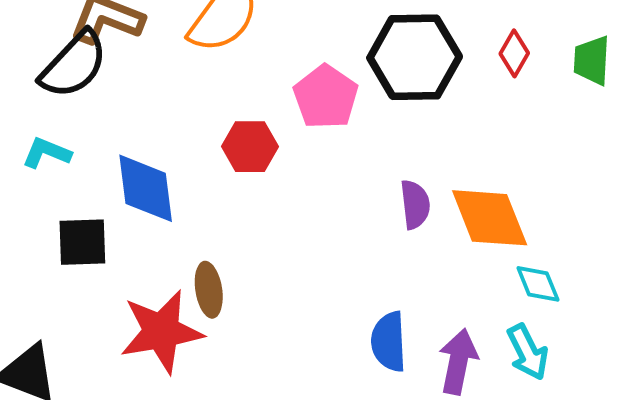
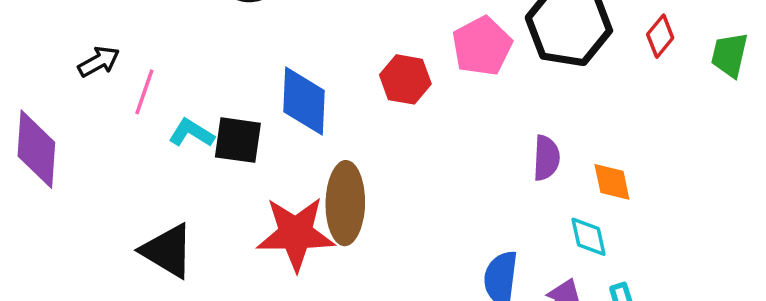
cyan L-shape: (47, 153) -> (191, 133), moved
orange diamond: (490, 218) -> (612, 182), size x0.6
cyan diamond: (538, 284) -> (588, 237), moved
brown ellipse: (209, 290) -> (345, 203), size x1.6

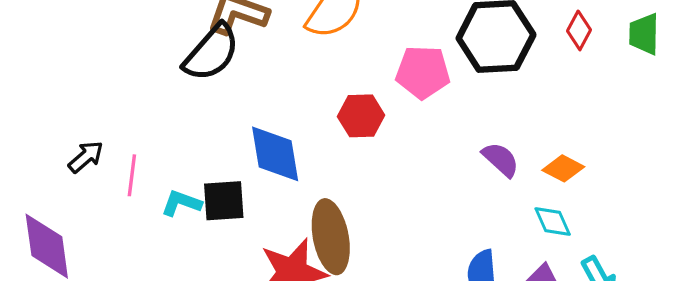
pink pentagon: (482, 46) -> (423, 72), turned -30
purple semicircle: (546, 158) -> (501, 159), turned -39
orange diamond: (612, 182) -> (563, 168), turned -39

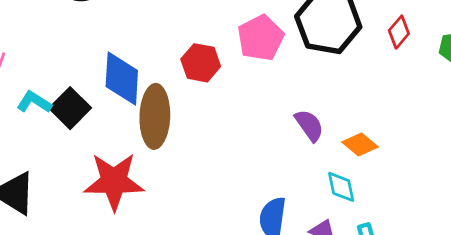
pink pentagon: (423, 72) -> (261, 38), turned 30
black square: (224, 201) -> (70, 108), turned 36
brown ellipse: (331, 237) -> (155, 116), moved

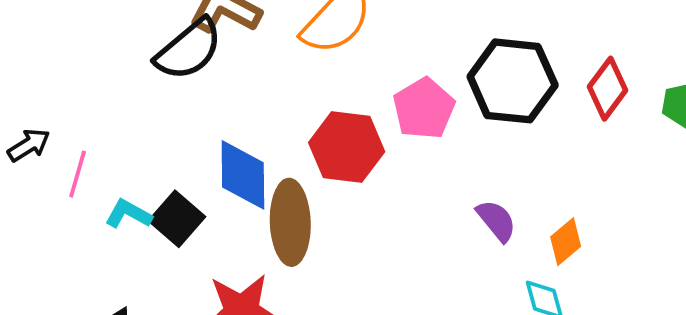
red diamond: (399, 32) -> (607, 89), size x1.4
red hexagon: (201, 63) -> (347, 147), size x1.4
orange diamond: (360, 145) -> (566, 242), turned -76

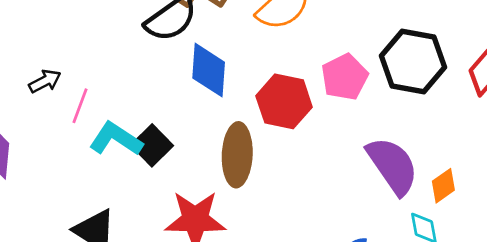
blue diamond: (243, 175) -> (209, 70), moved
cyan L-shape: (128, 214) -> (116, 139), size x1.5
purple semicircle: (496, 221) -> (393, 166), size x1.8

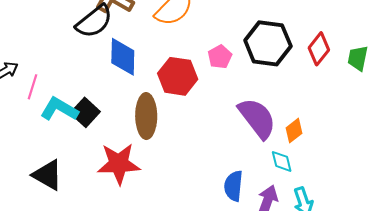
pink pentagon: (345, 77) -> (220, 57), size x0.7

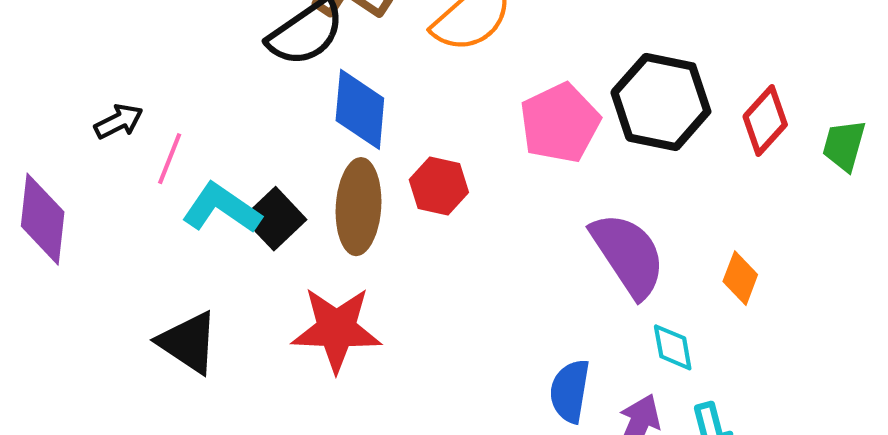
pink pentagon: (220, 57) -> (560, 123), size x1.6
red hexagon: (178, 76) -> (439, 186), moved, size x0.7
brown ellipse: (146, 116) -> (359, 207), moved
orange diamond: (294, 131) -> (740, 278), moved, turned -35

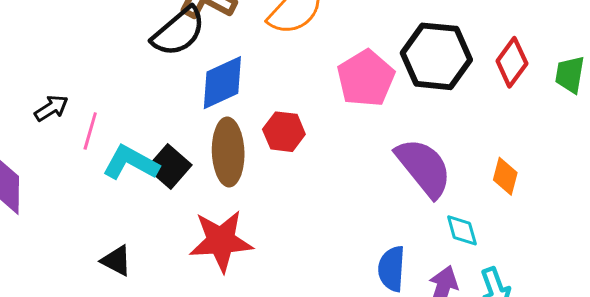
blue diamond: (360, 109) -> (222, 83), turned 66
black triangle: (188, 342) -> (116, 261), size x0.7

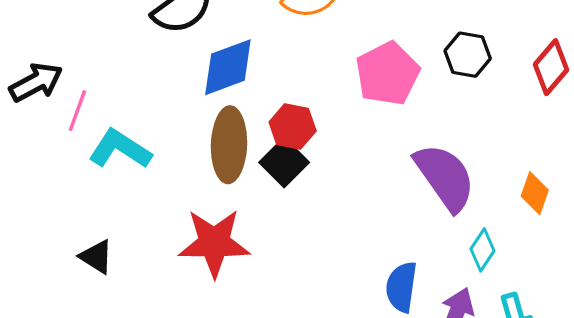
black hexagon: (436, 56) -> (468, 55), size x0.6
black arrow: (51, 108) -> (36, 82), size x1.4
black square: (169, 166) -> (284, 162), moved
cyan diamond: (462, 230) -> (482, 250), turned 45

